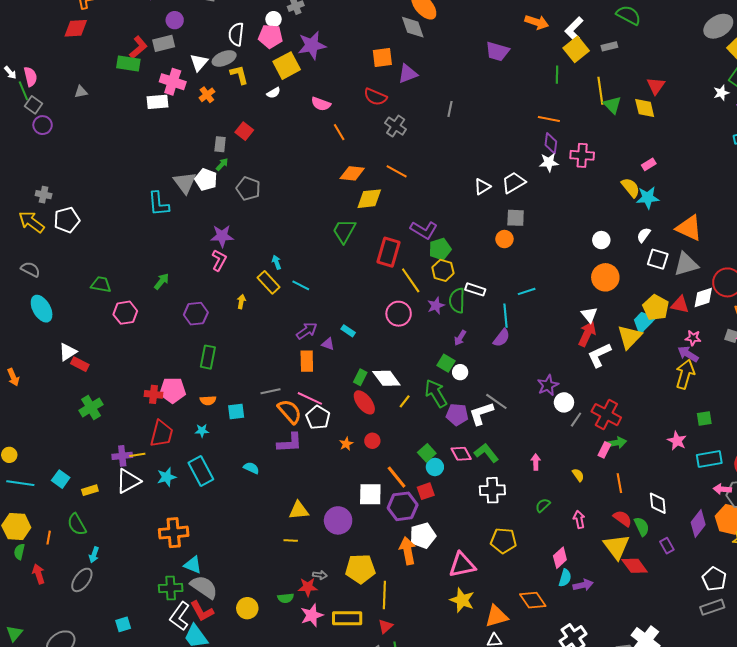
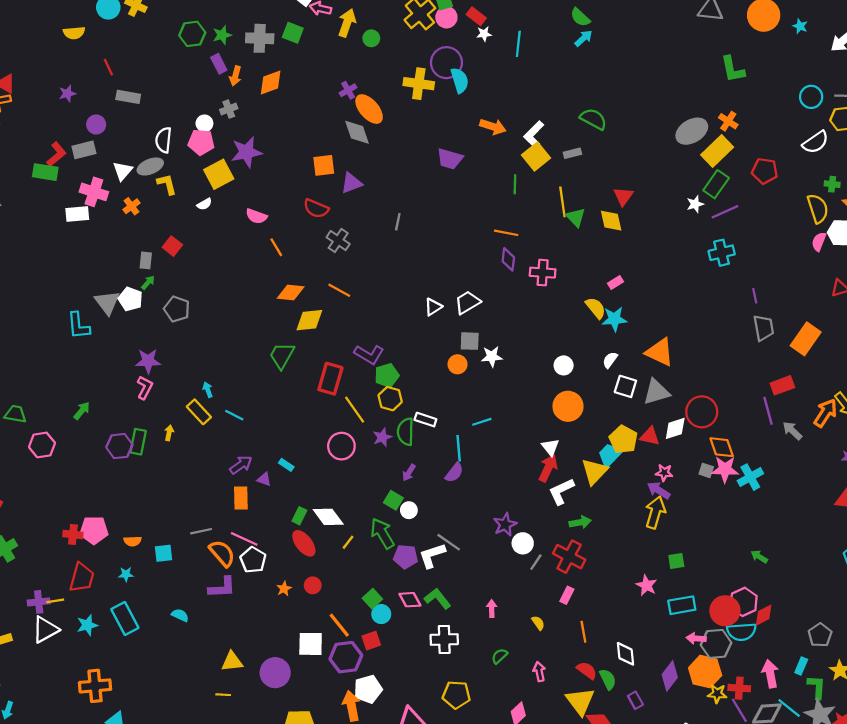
white star: (549, 162) -> (492, 357), moved
green rectangle: (208, 357) -> (138, 442), moved
green arrow: (616, 443) -> (580, 522), moved

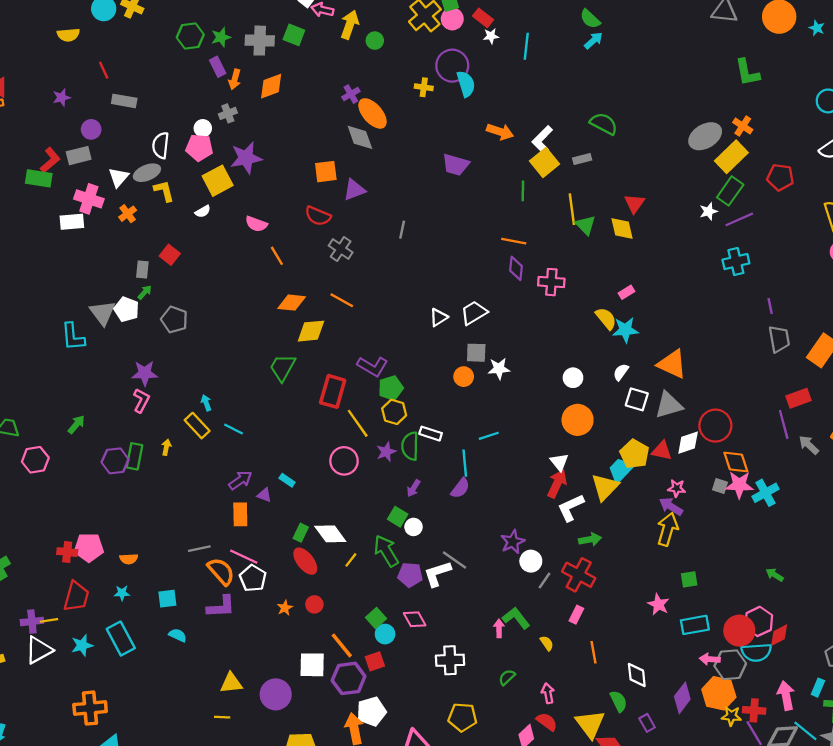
yellow cross: (419, 84) -> (424, 87), size x0.6
cyan square: (164, 553) -> (167, 599), moved
green L-shape: (438, 599) -> (516, 618), moved
red semicircle: (587, 670) -> (547, 722), moved

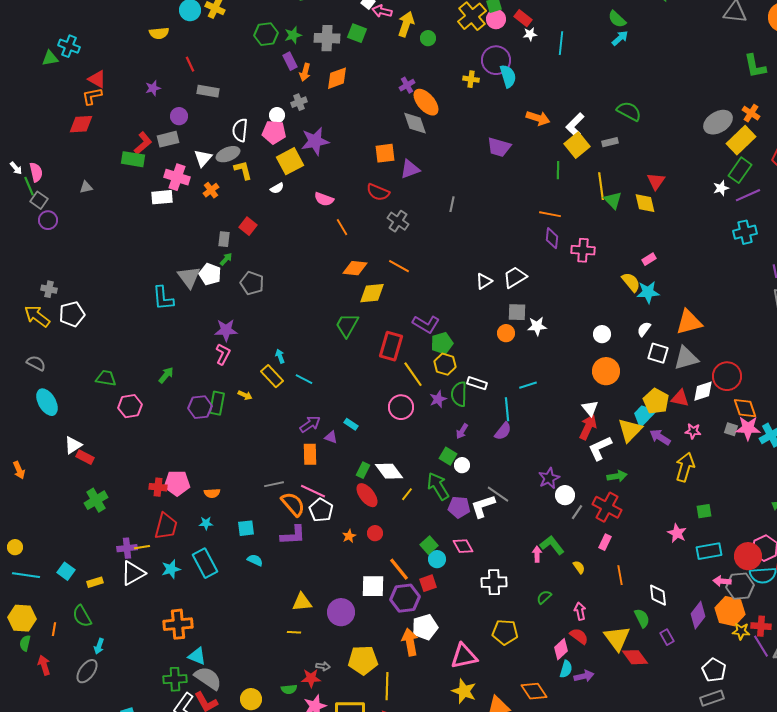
orange triangle: (672, 364) -> (689, 322), turned -40
yellow arrow: (166, 447) -> (245, 395), turned 104
purple arrow: (671, 506) -> (660, 437), moved

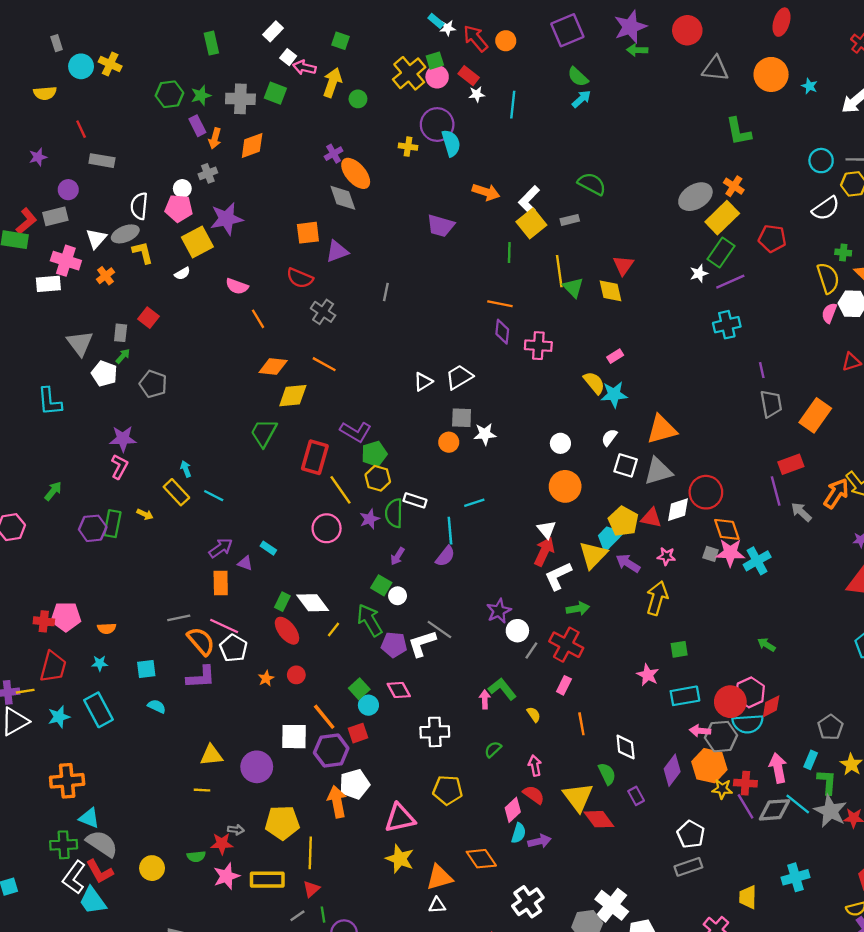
gray triangle: (189, 277) -> (80, 343), moved

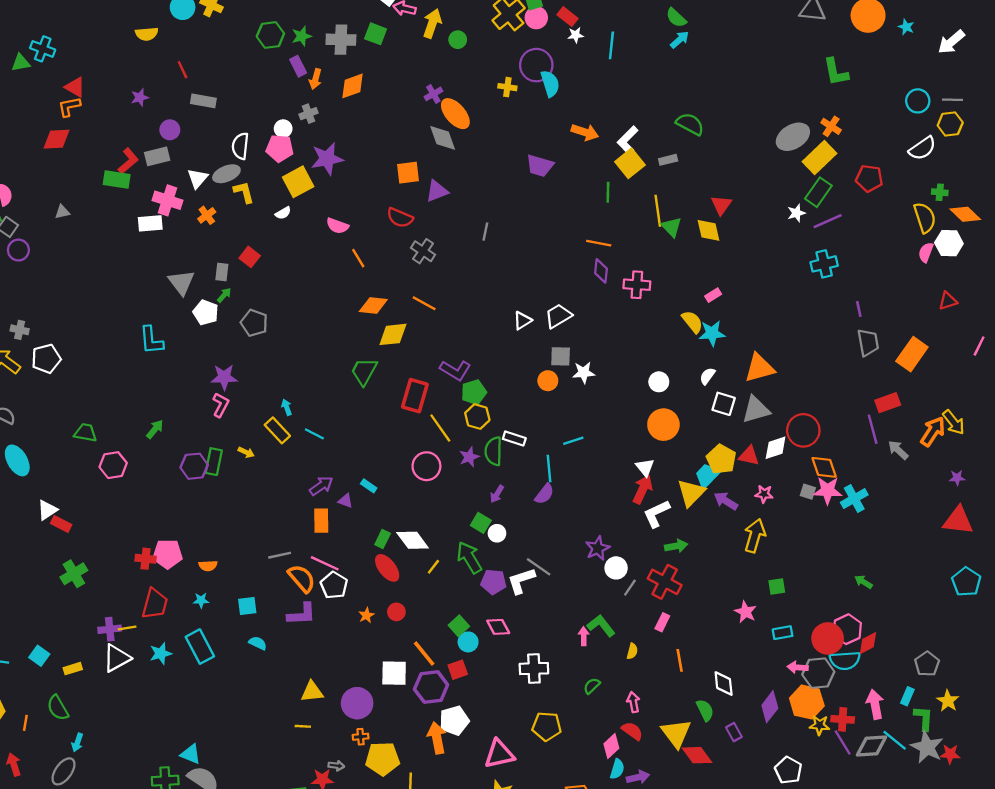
cyan rectangle: (685, 696) -> (783, 633), size x0.7
yellow semicircle: (534, 714) -> (632, 651), turned 49
orange cross: (67, 781) -> (361, 737), moved, size x0.5

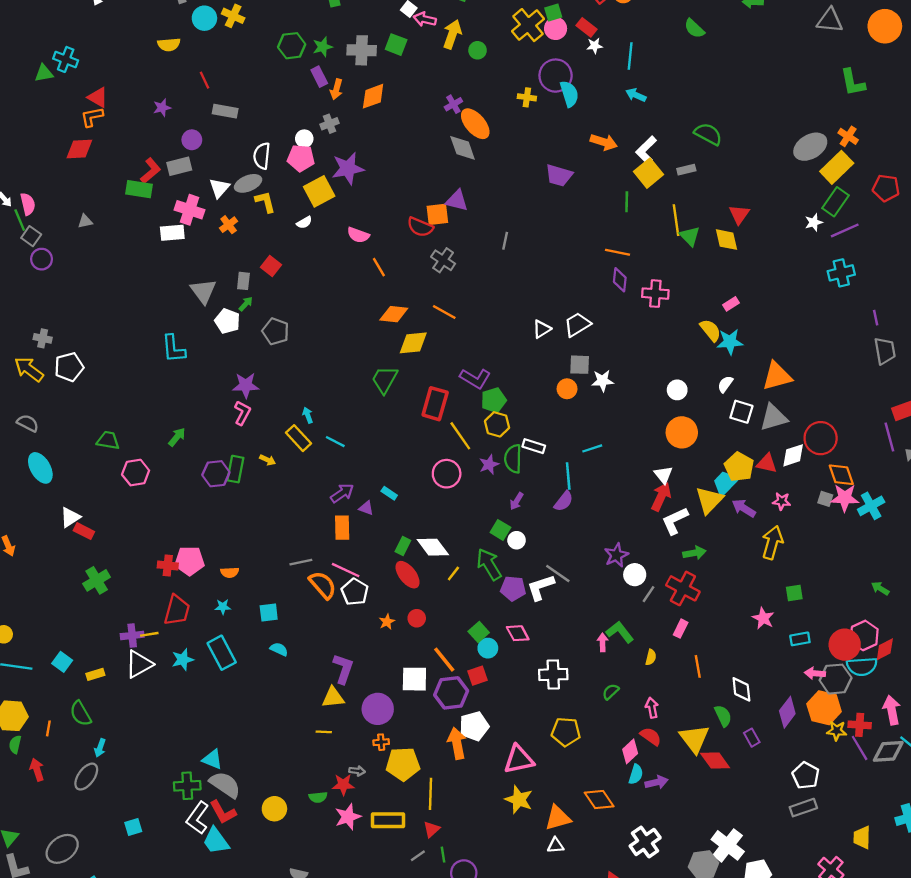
cyan arrow: (680, 40) -> (636, 95), moved, turned -114
orange square: (408, 173) -> (437, 214), moved
purple triangle: (437, 191) -> (457, 201), turned 35
purple L-shape: (302, 614) -> (343, 669), moved, turned -68

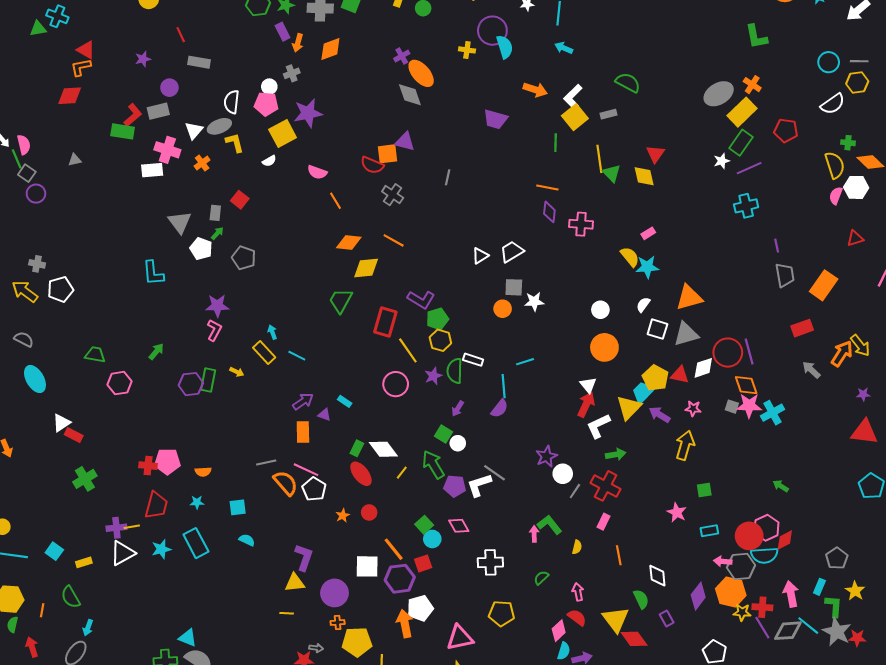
purple line: (889, 437) -> (749, 352), moved

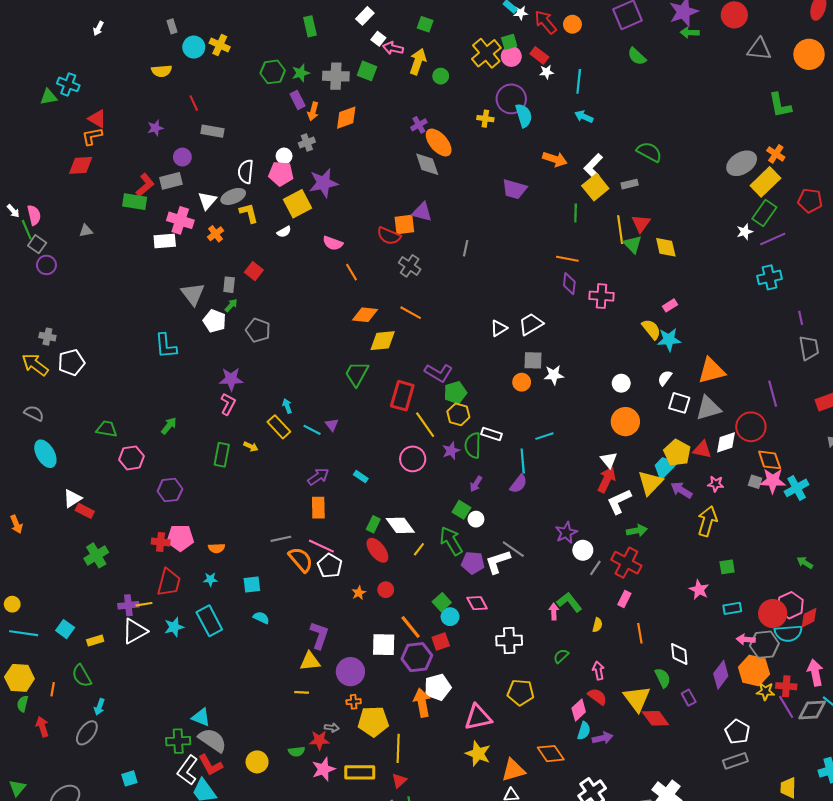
red triangle: (655, 154) -> (641, 223), moved
purple line: (749, 352) -> (773, 394), moved
purple hexagon: (191, 384) -> (170, 490), moved
purple triangle: (324, 415) -> (332, 425), moved, turned 32

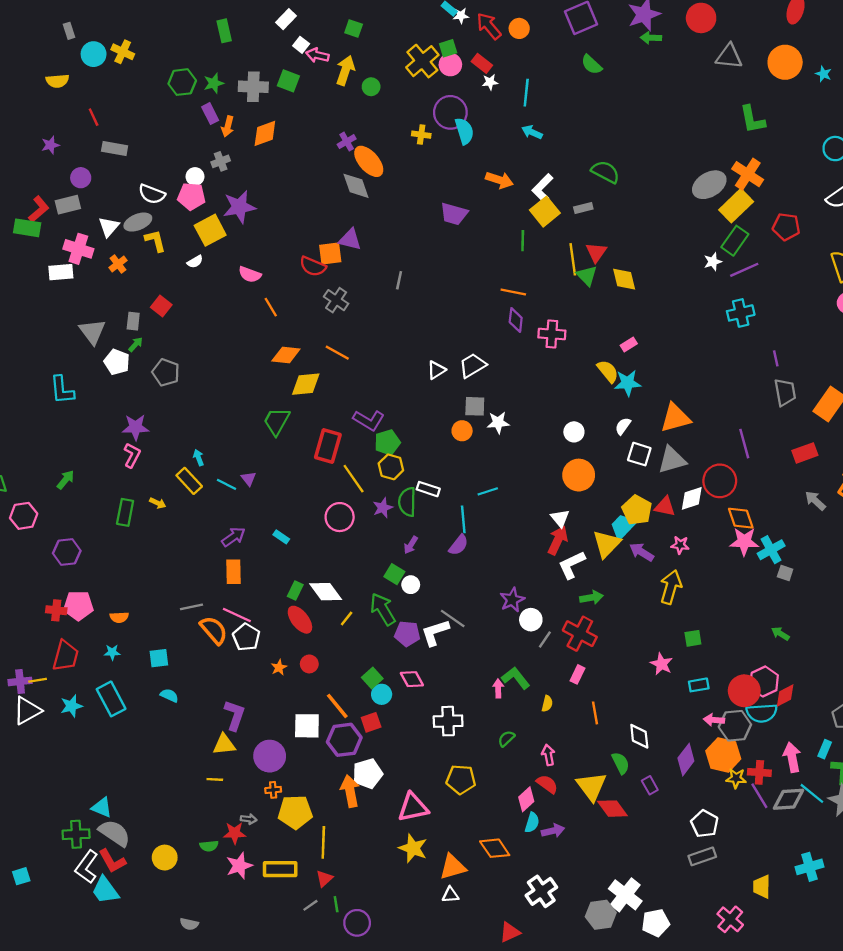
orange cross: (776, 154) -> (748, 174), size x1.5
white semicircle: (246, 172) -> (152, 194), turned -75
gray square: (755, 482) -> (785, 573), moved

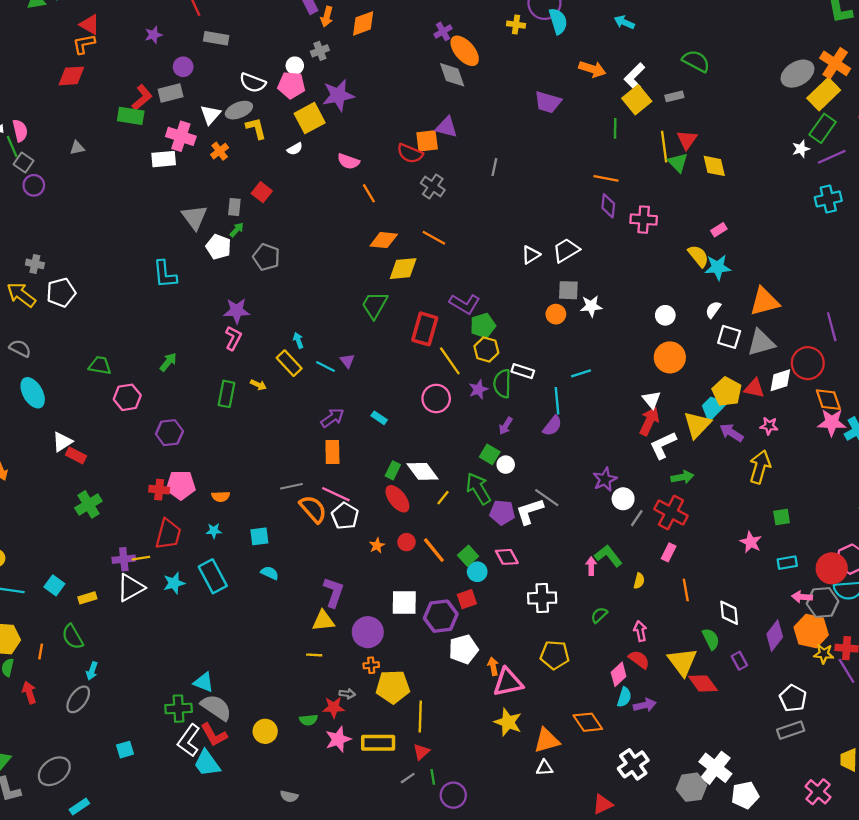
orange line: (337, 706) -> (434, 550), moved
orange arrow: (350, 791) -> (493, 666), moved, size x0.6

